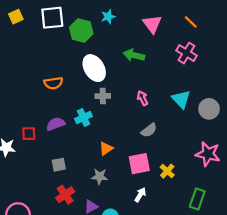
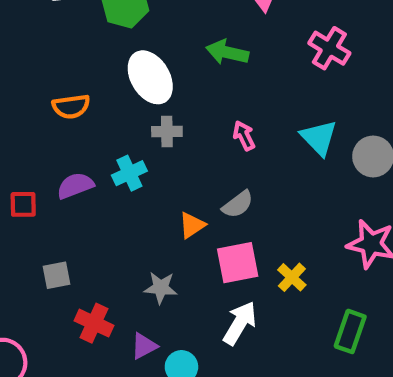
gray semicircle: (149, 130) -> (238, 204), moved
orange triangle: (106, 149) -> (192, 225), moved
gray square: (59, 165) -> (57, 275), moved
red cross: (65, 195) -> (94, 323), turned -30
white arrow: (140, 195) -> (240, 323), size x1.5

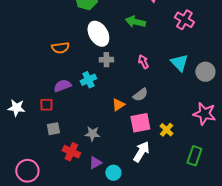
red square: (23, 204) -> (46, 105), moved
gray star: (161, 288) -> (92, 134), moved

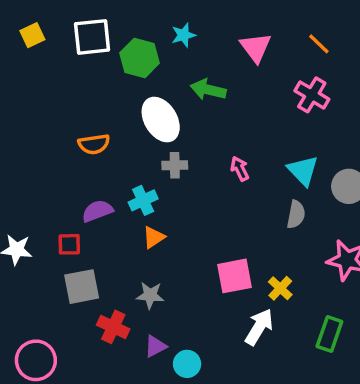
green arrow: (135, 22) -> (208, 90), moved
gray semicircle: (140, 95) -> (296, 214), moved, turned -42
orange triangle: (118, 105) -> (154, 237), moved
gray square: (53, 129) -> (82, 287), size x1.5
white arrow: (141, 152) -> (259, 327), moved

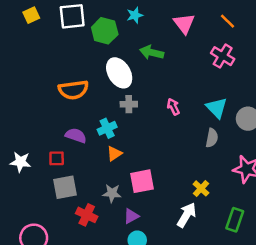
orange semicircle: (94, 144) -> (73, 90), size x1.4
purple semicircle: (97, 211) -> (76, 135), turned 40
pink square: (234, 276) -> (142, 181), moved
purple triangle: (155, 346) -> (131, 216), moved

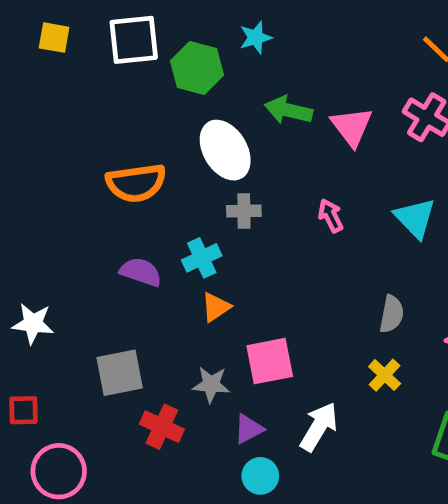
yellow square: (31, 15) -> (54, 38), turned 35
pink triangle: (184, 24) -> (352, 127), moved
gray semicircle: (212, 138) -> (392, 314), moved
red square: (57, 158) -> (24, 410), moved
white arrow: (187, 215) -> (319, 427), moved

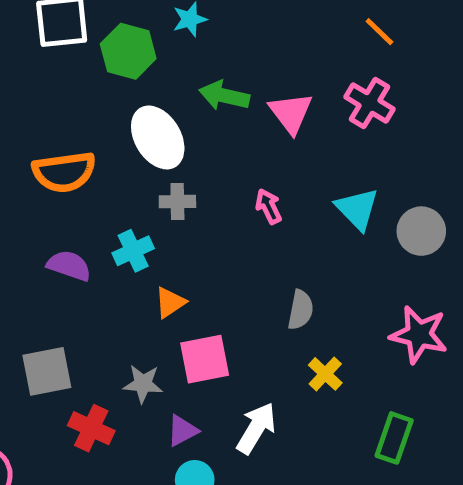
orange triangle: (216, 307) -> (170, 302), moved
gray semicircle: (392, 314) -> (301, 310), moved

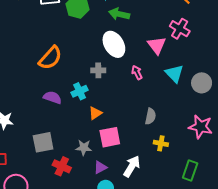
green arrow: (224, 96) -> (119, 14), moved
pink triangle: (291, 113) -> (157, 45), moved
white ellipse: (158, 137) -> (114, 44), moved
orange semicircle: (64, 172) -> (50, 58), turned -40
yellow cross: (325, 374) -> (161, 143), turned -32

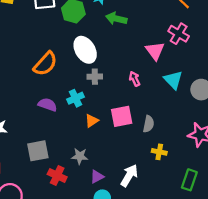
white ellipse: (114, 44) -> (85, 50), moved
pink square: (110, 137) -> (122, 116), moved

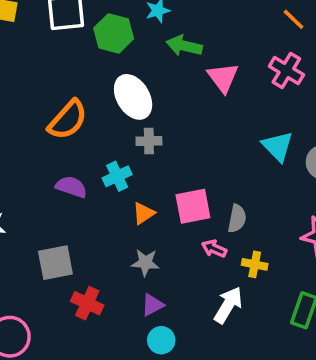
pink triangle: (155, 51) -> (223, 78), moved
pink arrow: (135, 79) -> (214, 249), moved, turned -40
gray star: (80, 156) -> (145, 263), moved
white arrow: (129, 176) -> (228, 305), moved

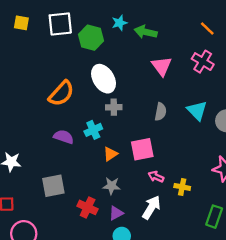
green arrow: (184, 46) -> (146, 32), moved
gray semicircle: (237, 219) -> (161, 112), moved
red cross: (87, 303) -> (88, 207), moved
white arrow: (228, 305) -> (151, 207), moved

